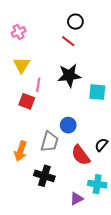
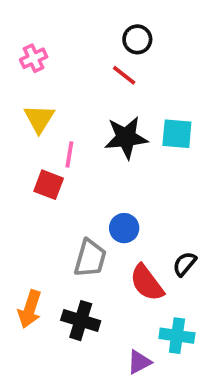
cyan square: (97, 92) -> (177, 134), moved
orange arrow: (21, 151) -> (30, 309), moved

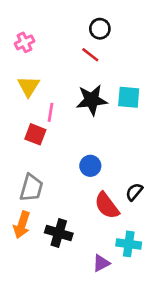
gray trapezoid: (90, 258) -> (31, 188), moved

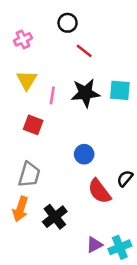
black circle: (100, 29) -> (68, 23), moved
pink line: (51, 112) -> (52, 96), moved
black cross: (59, 233) -> (55, 217), turned 35
cyan cross: (129, 244) -> (120, 247), moved, turned -30

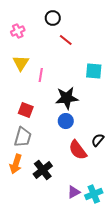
black star: (85, 93) -> (67, 98), moved
red square: (33, 125) -> (26, 110), moved

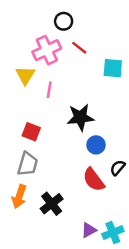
pink cross: (18, 31) -> (47, 50), moved, size x1.6
cyan square: (94, 71) -> (113, 68), moved
blue circle: (66, 121) -> (96, 145), moved

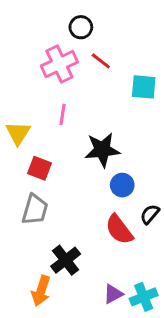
yellow triangle: (25, 75) -> (18, 133), moved
orange arrow: (19, 197) -> (41, 291), moved

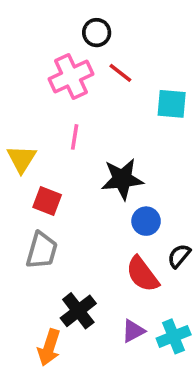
purple triangle: (113, 294) -> (133, 331), moved
cyan cross: (144, 297) -> (174, 336), moved

